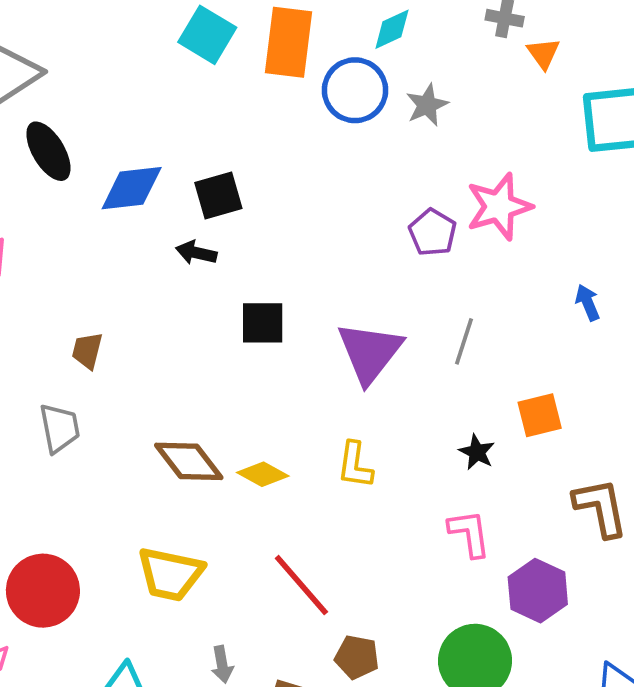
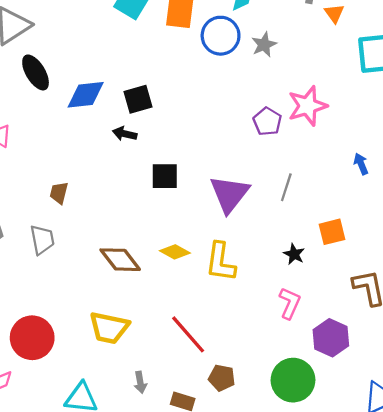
yellow L-shape: (355, 465) -> (221, 262), size x1.4
yellow diamond: (263, 474) -> (175, 252), moved
pink L-shape: (469, 533) -> (290, 303), turned 32

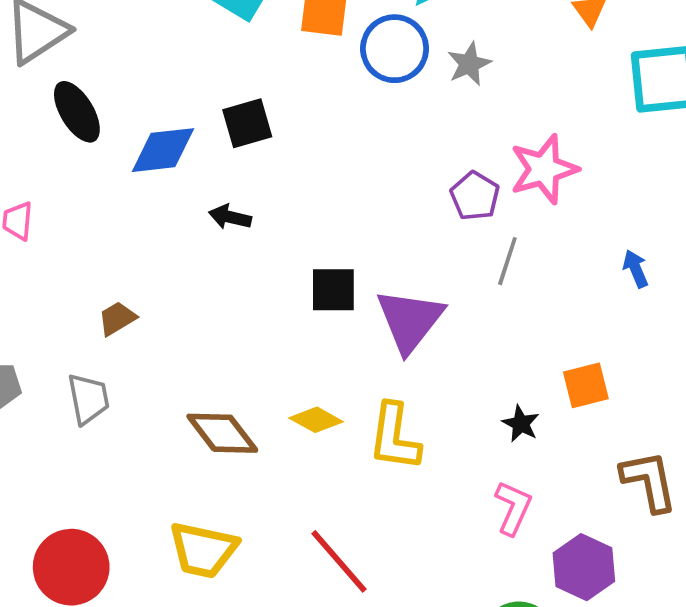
black square: (138, 99) -> (247, 123), moved
black square: (165, 176) -> (333, 290), moved
gray line: (286, 187) -> (507, 261), moved
brown trapezoid: (59, 193) -> (117, 318), turned 45

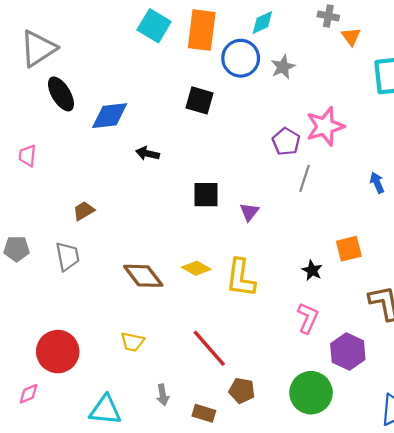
black square: (247, 123) -> (200, 100), moved, turned 32
purple triangle: (410, 320) -> (249, 212), size x0.5
yellow trapezoid: (203, 550) -> (132, 342), size x0.6

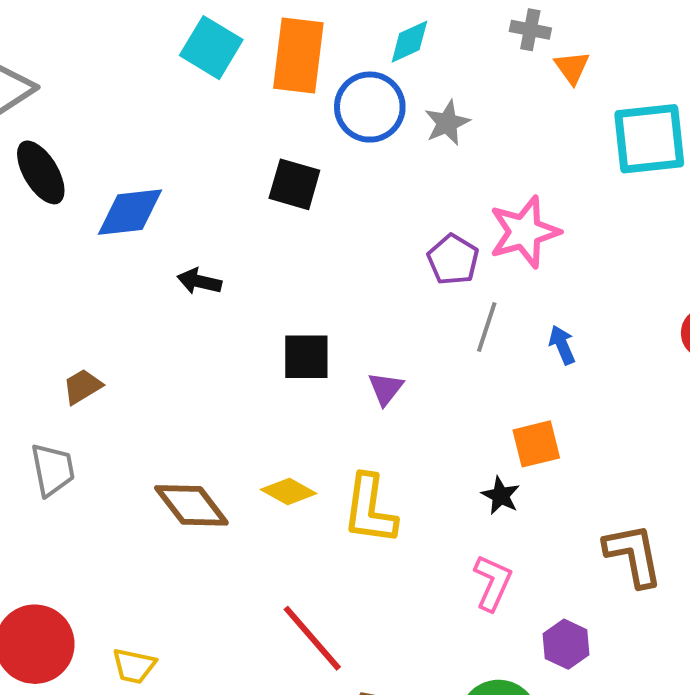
blue arrow: (377, 183) -> (562, 345), moved
orange square: (349, 249) -> (536, 444), moved
yellow trapezoid: (132, 342) -> (134, 666), moved
purple hexagon: (348, 352) -> (566, 644), size x0.7

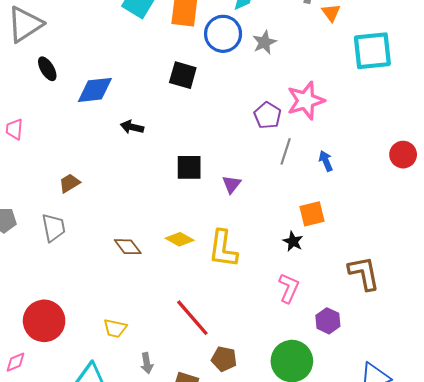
black ellipse: (41, 172) -> (47, 69), size x0.7
brown diamond: (191, 505) -> (128, 247), size x0.7
yellow trapezoid: (134, 666) -> (115, 328), moved

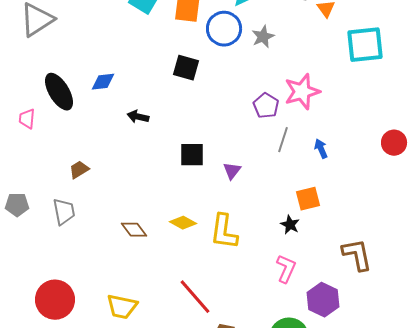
black ellipse: (47, 69) -> (59, 92), moved, size x1.6
blue diamond: (95, 90) -> (103, 82), size x0.7
purple hexagon: (328, 321) -> (323, 300), size x1.4
yellow trapezoid: (115, 328) -> (122, 307), size x1.4

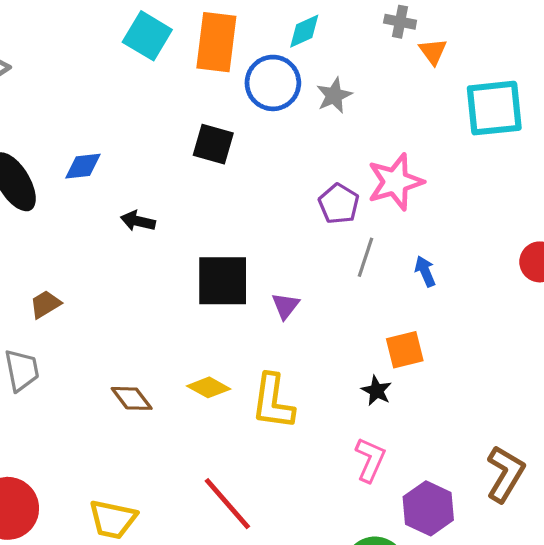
black square: (192, 155) -> (223, 281), size x1.4
brown L-shape: (357, 255) -> (505, 474), moved, turned 42

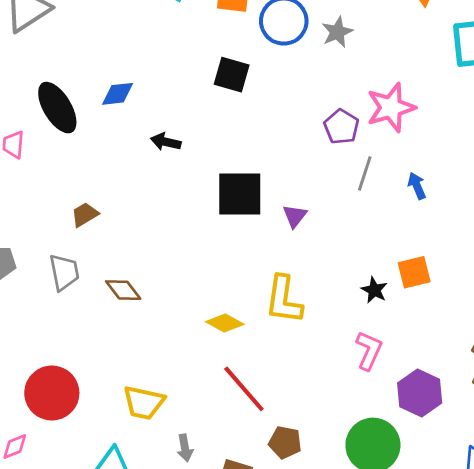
orange square: (405, 350) -> (414, 272), moved
yellow diamond: (209, 387) -> (225, 323), moved
brown diamond: (132, 398) -> (123, 290), moved

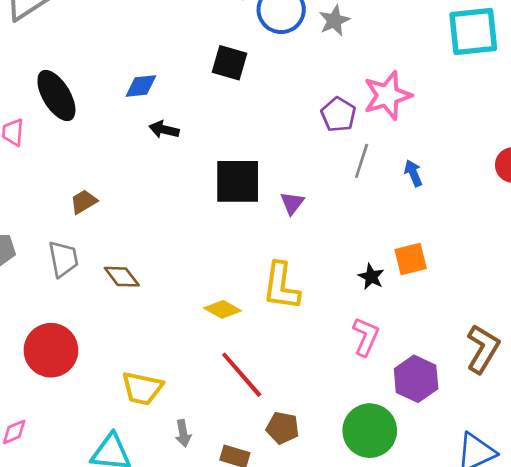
blue diamond: (118, 94) -> (141, 86), moved
red circle: (52, 393) -> (51, 350), moved

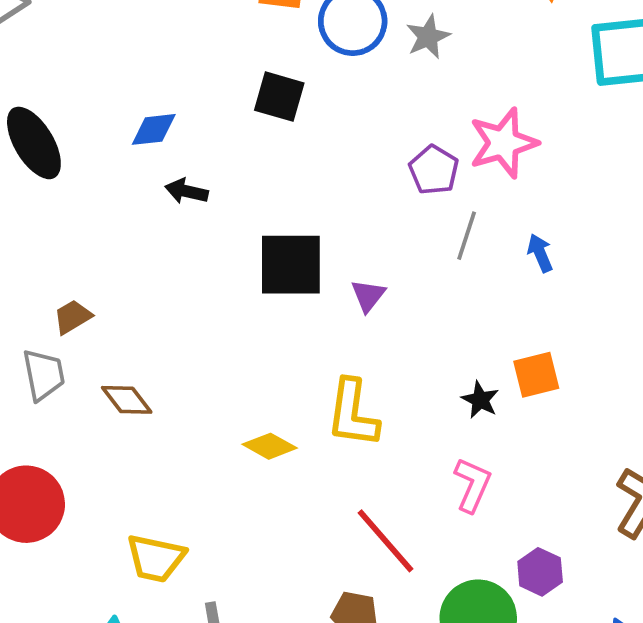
brown trapezoid: (84, 202) -> (73, 317), moved
red line: (242, 375) -> (386, 541), moved
purple hexagon: (416, 379) -> (540, 572), moved, size x0.7

